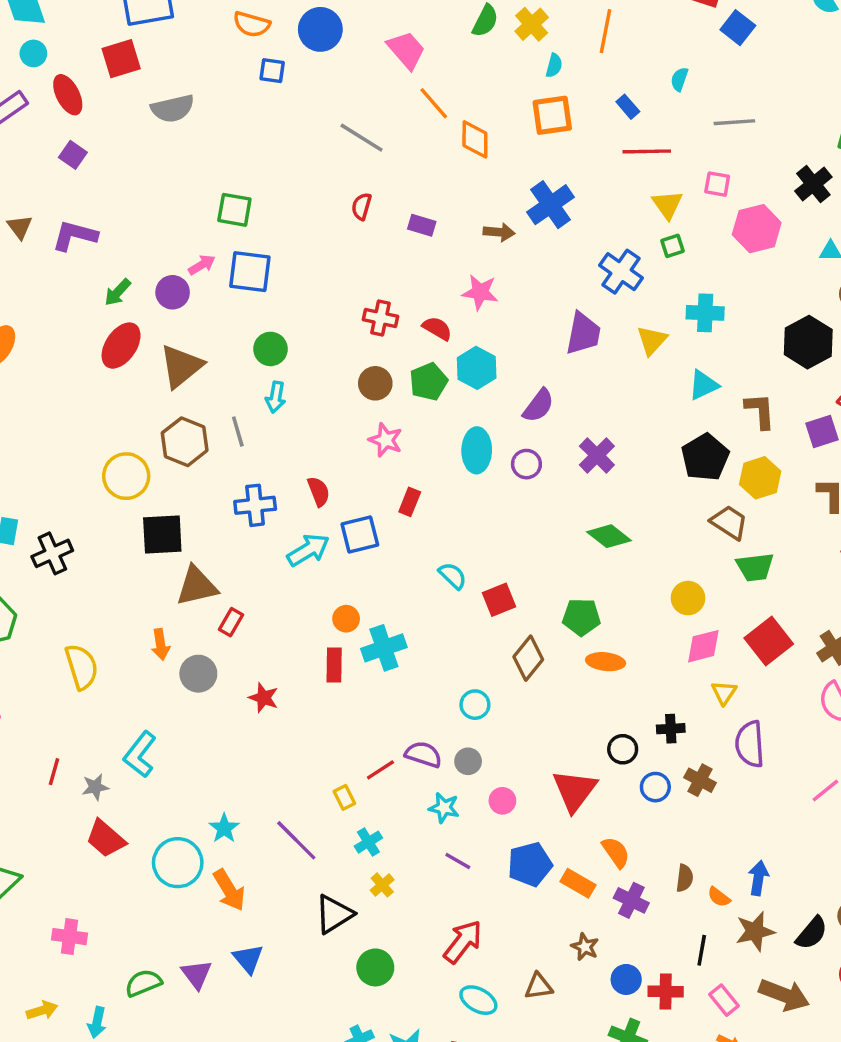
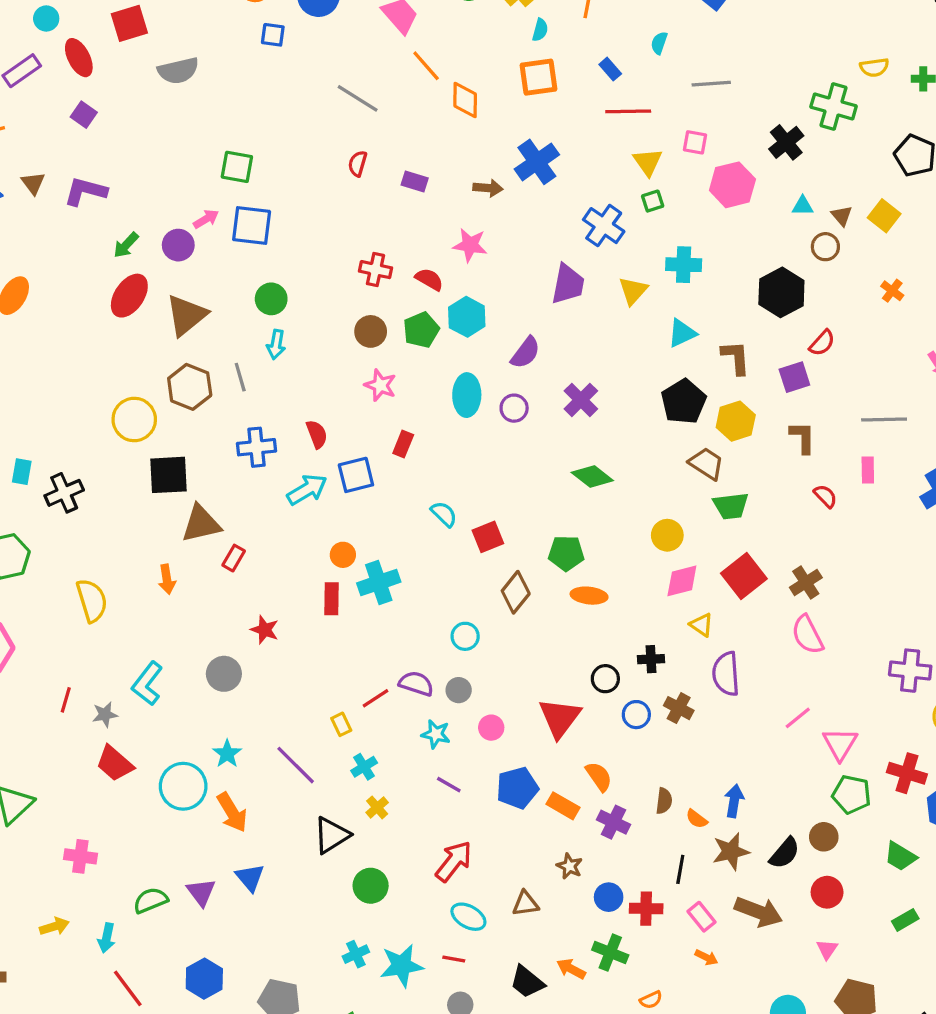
gray circle: (198, 674) -> (224, 674), moved
yellow triangle: (724, 693) -> (702, 625), turned -30

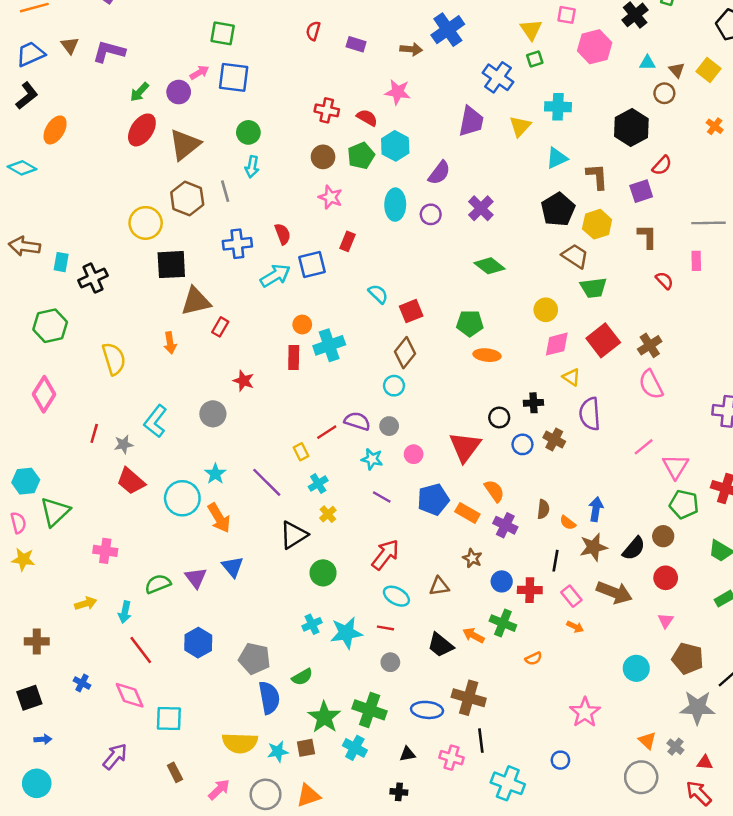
brown diamond: (516, 592) -> (405, 353), moved

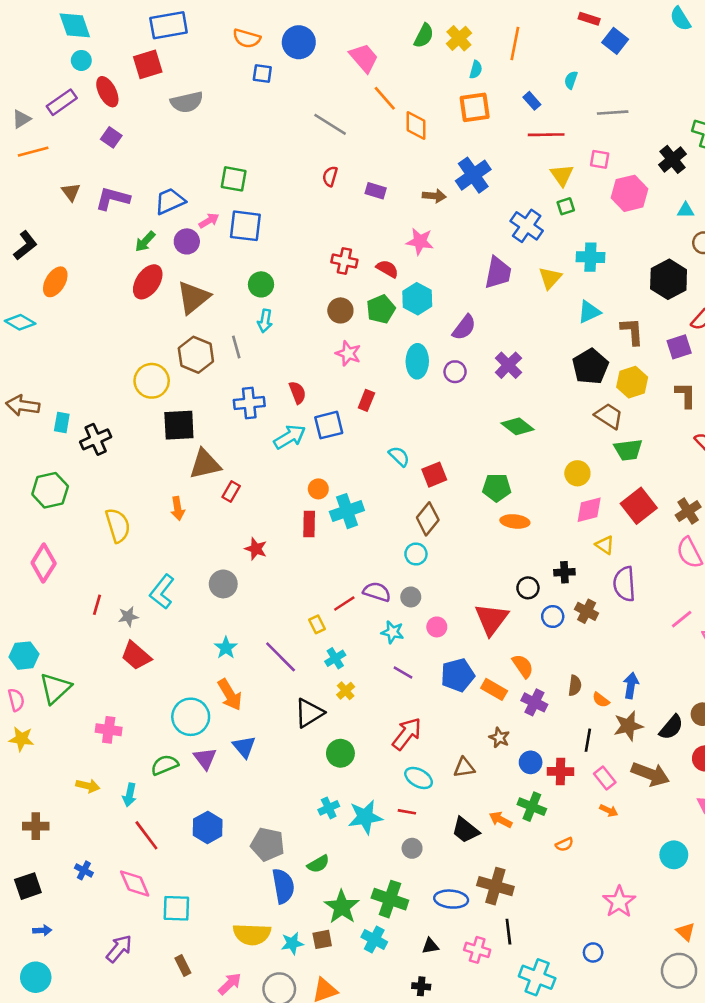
blue trapezoid: (31, 54) -> (170, 201), moved
cyan circle: (182, 498) -> (191, 717), moved
yellow arrow: (86, 603) -> (88, 786), turned 30

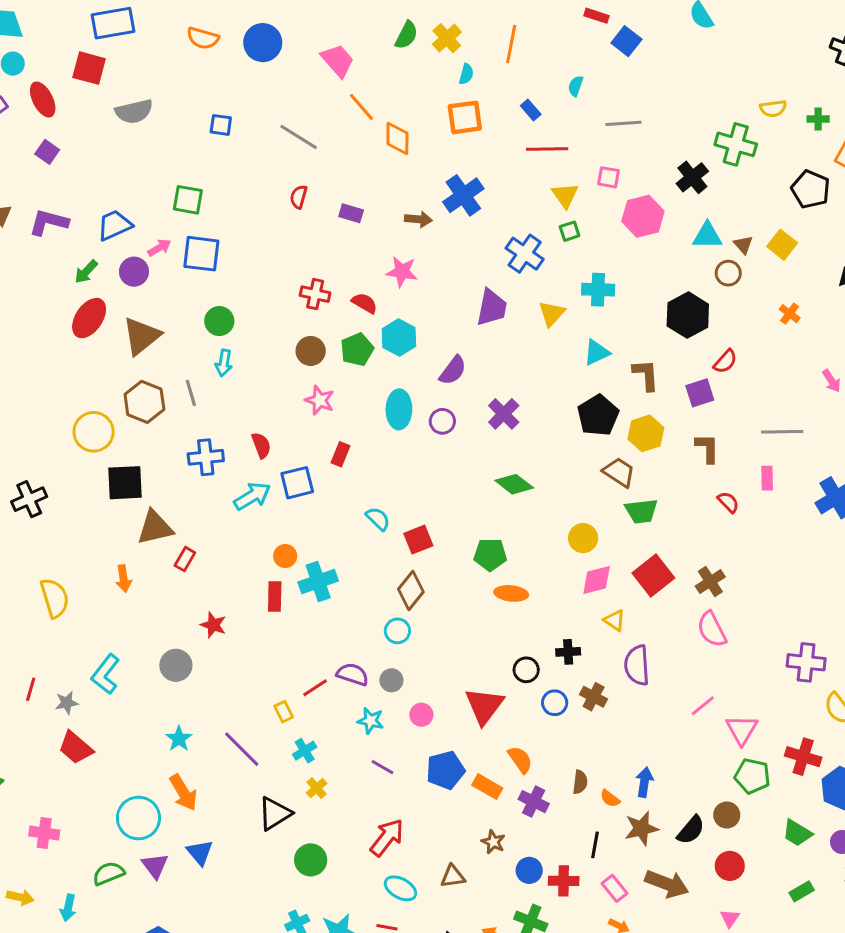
red square: (148, 64) -> (89, 68), turned 32
blue square: (262, 73) -> (221, 125), moved
cyan triangle: (686, 210) -> (707, 236), size x1.5

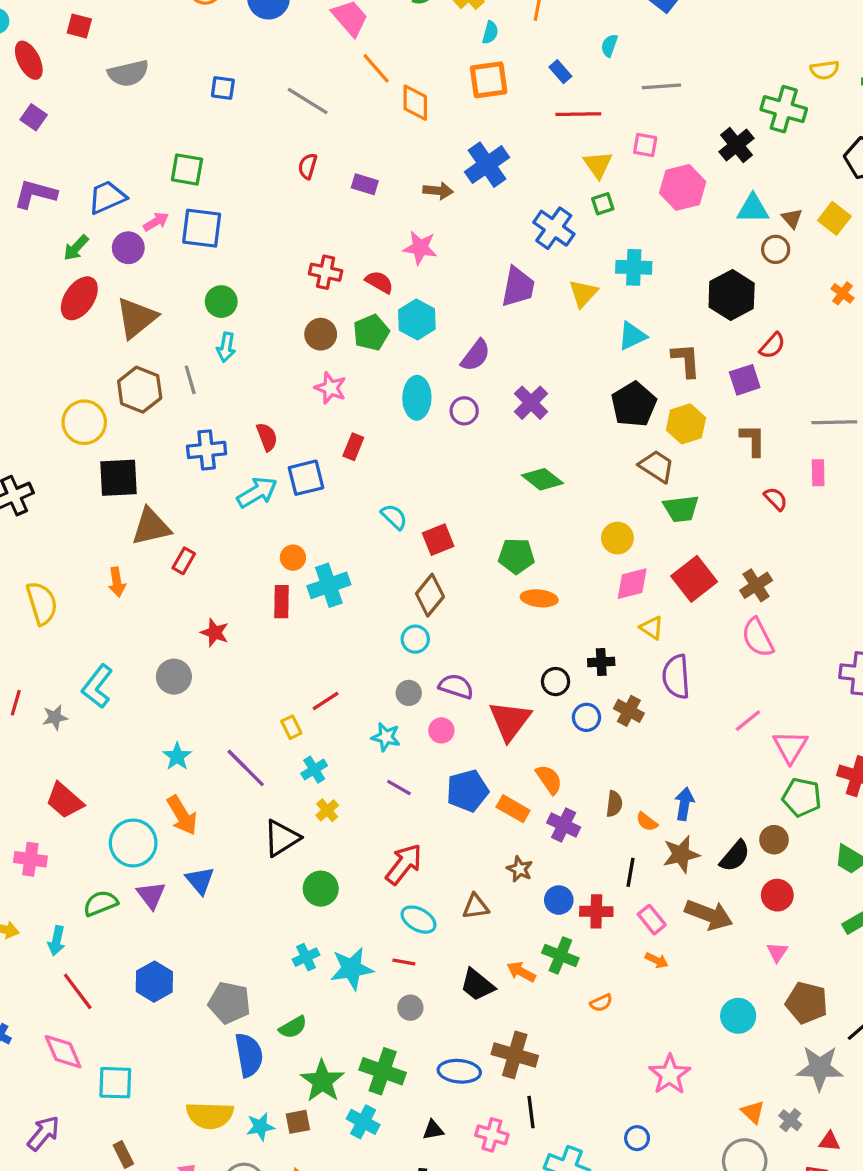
red square: (89, 68) -> (79, 26), size x0.7
purple semicircle: (353, 674) -> (456, 686), moved
red trapezoid: (76, 748) -> (65, 801), moved

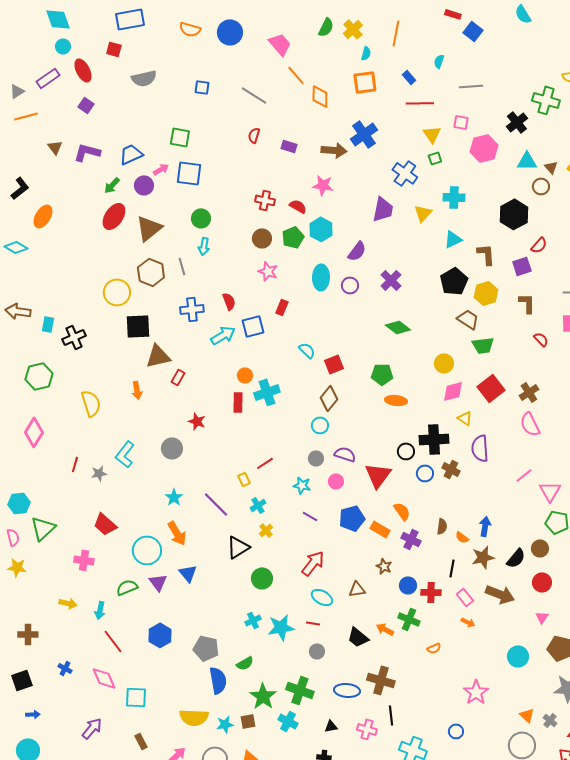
brown arrow: (438, 191) -> (334, 150), size x1.4
black cross: (601, 662) -> (434, 439), size x1.8

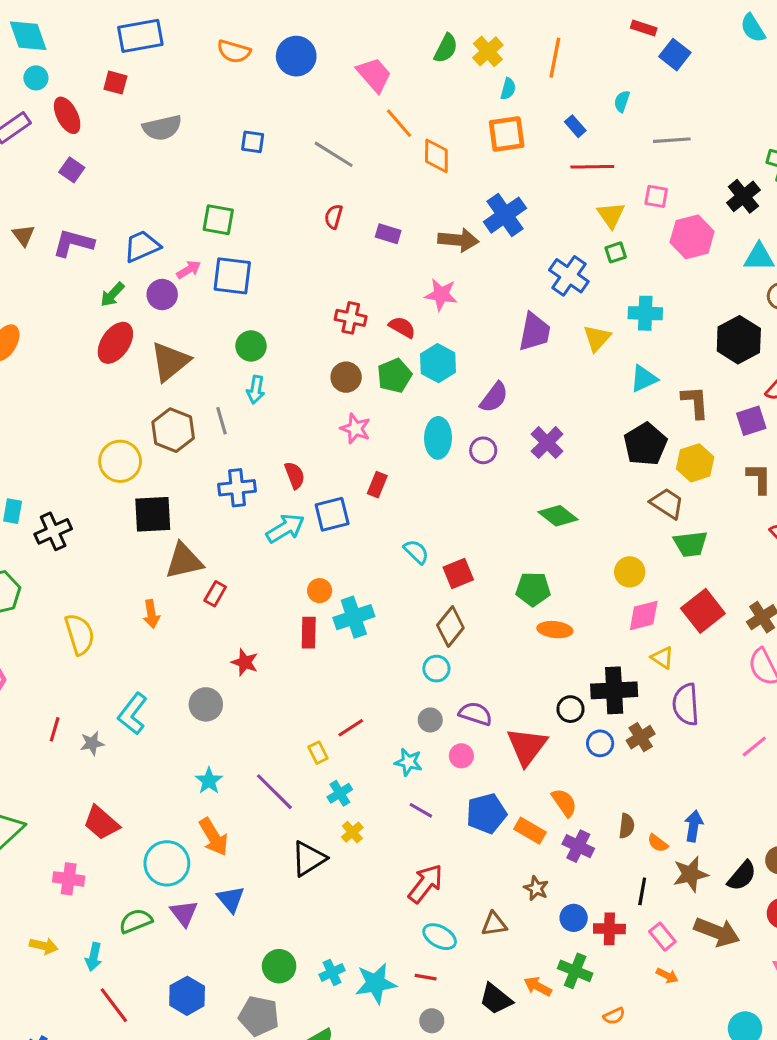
brown cross: (451, 469) -> (641, 737), turned 30
green circle: (262, 578) -> (279, 966), moved

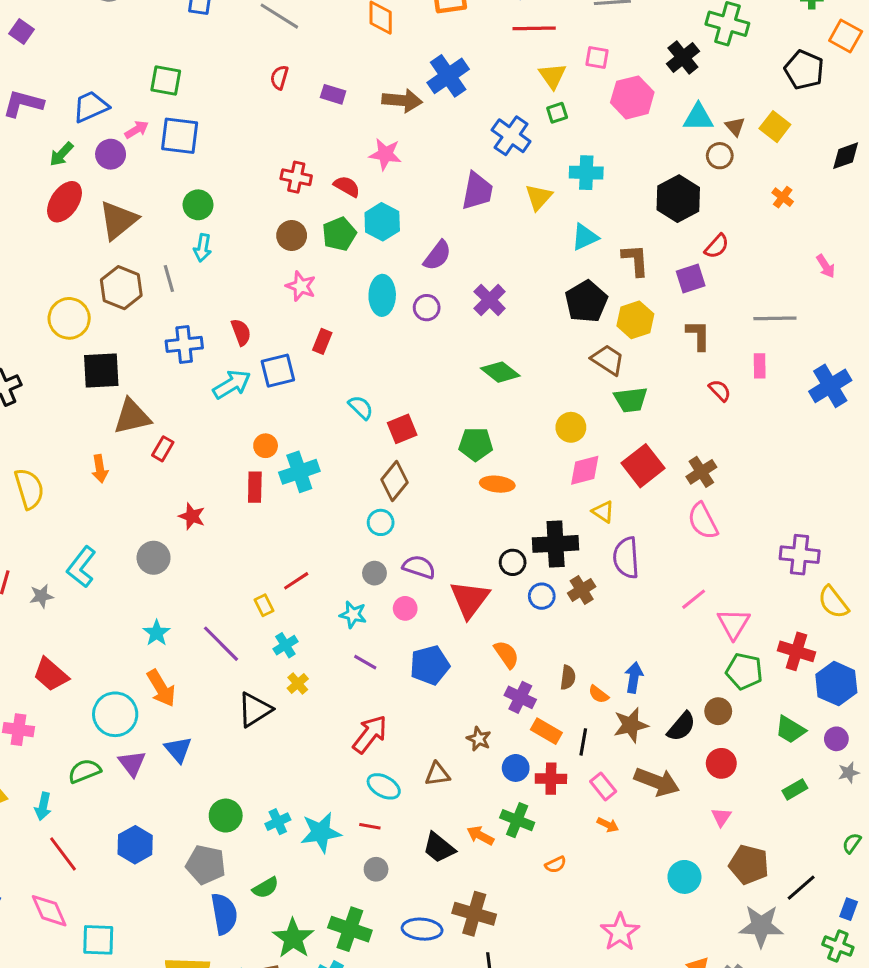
orange rectangle: (530, 831) -> (546, 731), moved

